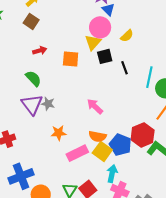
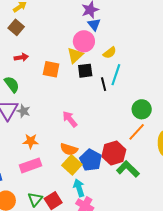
cyan line: (149, 77) -> (116, 75), moved
pink rectangle: (77, 153) -> (31, 165), moved
cyan arrow: (112, 174) -> (79, 188), turned -36

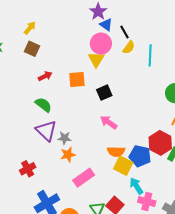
black square: (85, 71) -> (104, 93), moved
cyan line: (116, 75) -> (150, 55), moved
black line: (104, 84) -> (124, 32), moved
gray star: (23, 111) -> (64, 138), moved
orange star: (31, 141) -> (68, 155), moved

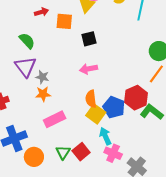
red arrow: (45, 76) -> (41, 12), moved
pink arrow: (109, 122) -> (88, 69), turned -54
orange semicircle: (116, 152) -> (91, 99), turned 72

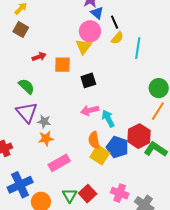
cyan arrow: (105, 136) -> (108, 119), moved

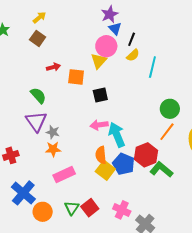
black line: (115, 22) -> (132, 39), turned 40
cyan arrow: (108, 119) -> (117, 135), size x1.4
blue cross: (20, 185) -> (23, 193), turned -30

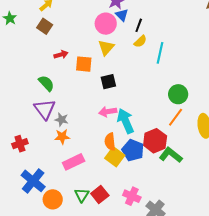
pink circle: (106, 46) -> (106, 24), moved

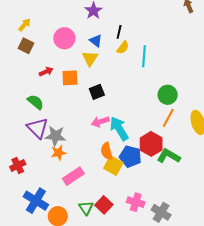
blue triangle: (122, 15) -> (96, 41), moved
pink circle: (106, 24) -> (64, 38), moved
gray star: (62, 120) -> (56, 136), size x1.5

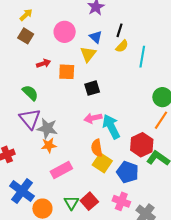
blue pentagon: (130, 156) -> (128, 172), moved

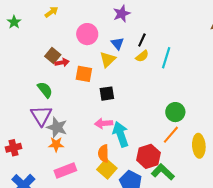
brown square: (26, 36) -> (53, 55), moved
cyan line: (142, 57) -> (166, 58), moved

